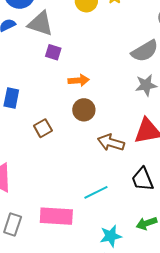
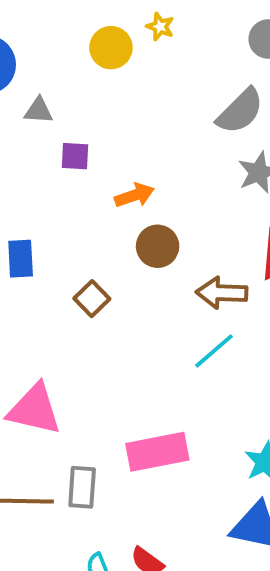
gray triangle: (40, 24) -> (39, 111), size x0.6
cyan line: (96, 192) -> (214, 351), moved

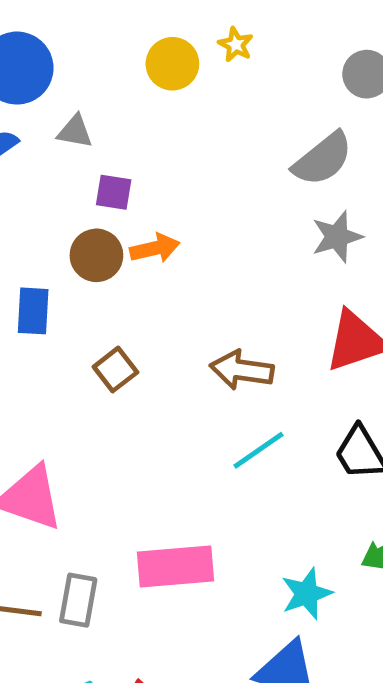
orange arrow: (134, 195) -> (155, 248), moved
brown circle: (158, 246) -> (96, 255), moved
brown arrow: (222, 293) -> (242, 370), moved

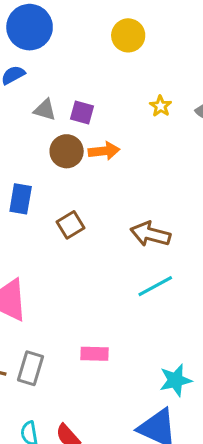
yellow star: (236, 45) -> (161, 106), moved
gray triangle: (75, 131) -> (45, 110), moved
blue rectangle: (33, 311) -> (21, 199), moved
pink rectangle: (176, 566) -> (95, 354), size x0.6

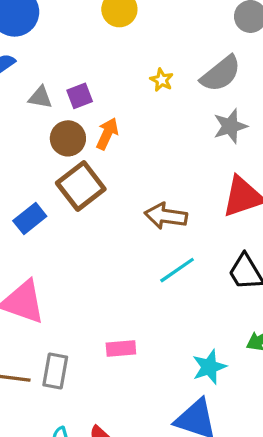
purple square: (82, 113) -> (80, 96), turned -30
orange arrow: (104, 151) -> (107, 134), turned -52
blue rectangle: (21, 199) -> (30, 219), moved, turned 48
brown square: (70, 225) -> (81, 186), moved, size x1.6

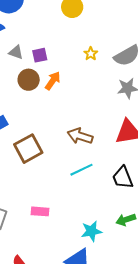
brown square: (81, 186) -> (28, 149), moved

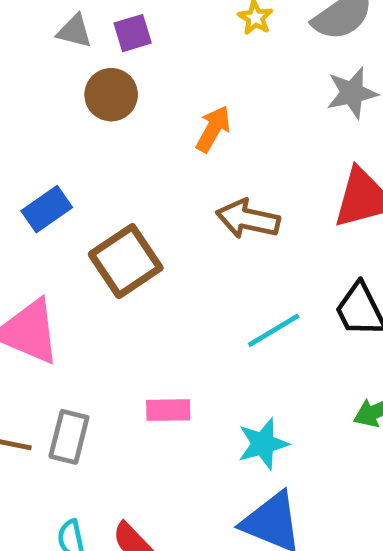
orange arrow: (53, 81) -> (213, 129), moved
cyan line: (81, 170) -> (274, 330), moved
cyan star: (91, 231) -> (263, 444), moved

